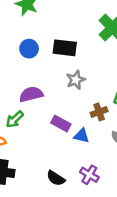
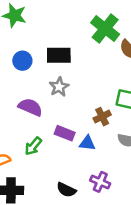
gray star: (76, 80) -> (59, 87), moved
purple semicircle: (31, 94) -> (30, 107), turned 45
green arrow: (15, 119) -> (33, 146), moved

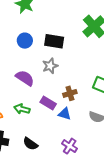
brown cross: (102, 117) -> (70, 93), moved
green arrow: (33, 146) -> (22, 109), turned 56
black semicircle: (66, 190) -> (30, 144), moved

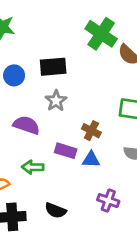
brown cross: (70, 93) -> (91, 131), turned -32

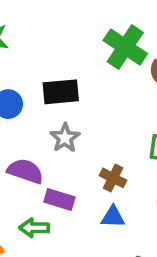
purple rectangle: (66, 151) -> (59, 200), moved

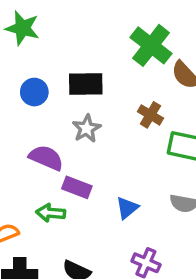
brown cross: (113, 178) -> (150, 115), moved
blue triangle: (113, 217) -> (127, 208), turned -45

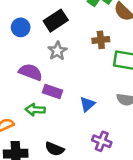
black rectangle: (86, 84) -> (56, 21), turned -30
brown cross: (150, 115) -> (101, 40), turned -35

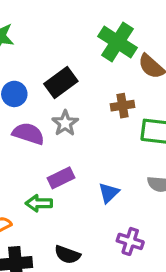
purple semicircle: (31, 72) -> (28, 134), moved
purple rectangle: (52, 92) -> (61, 178), turned -42

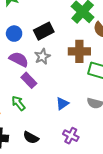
brown cross: (123, 106) -> (79, 51), size x1.5
purple rectangle: (61, 178) -> (29, 80), moved, turned 63
green arrow: (39, 203) -> (18, 103), turned 42

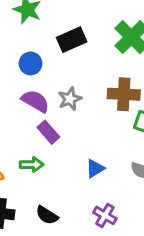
black rectangle: (44, 31) -> (72, 40), moved
green arrow: (18, 103) -> (32, 165), turned 126

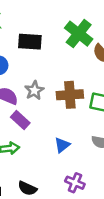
black rectangle: (72, 40) -> (30, 42), turned 35
brown cross: (124, 94) -> (70, 95), moved

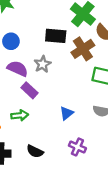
black rectangle: (30, 42) -> (56, 36), moved
brown cross: (70, 95) -> (83, 49), moved, turned -30

